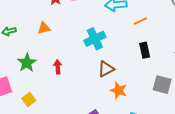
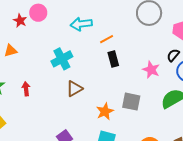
black rectangle: (145, 50) -> (113, 59), moved
orange star: (119, 90) -> (105, 111), moved, turned 30

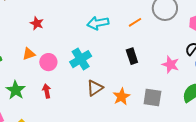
pink circle: (38, 13) -> (48, 62), moved
orange line: (107, 39) -> (135, 22), moved
orange star: (105, 111) -> (121, 97), moved

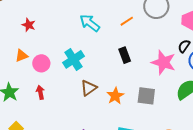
cyan arrow: (98, 23) -> (90, 23), turned 50
pink star: (170, 65) -> (163, 62), size x1.4

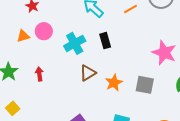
black rectangle: (125, 55) -> (105, 41), moved
pink circle: (41, 63) -> (44, 31), moved

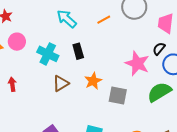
cyan cross: (75, 43) -> (48, 54), turned -35
orange star: (114, 83) -> (93, 81), moved

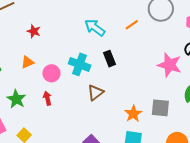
pink circle: (17, 42) -> (51, 73), moved
orange star: (93, 81) -> (133, 114), moved
gray square: (118, 96) -> (160, 108), moved

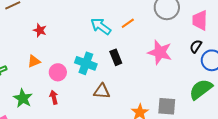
orange line: (132, 25) -> (128, 23), moved
pink star: (170, 65) -> (160, 52), moved
brown triangle: (95, 93) -> (102, 91), turned 42

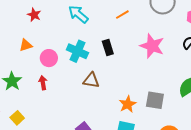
cyan arrow: (101, 26) -> (78, 14), moved

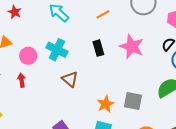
black rectangle: (108, 48) -> (98, 48), moved
brown triangle: (91, 80) -> (70, 79), turned 30

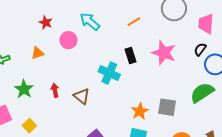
cyan cross: (57, 50) -> (109, 73), moved
pink circle: (28, 56) -> (68, 40), moved
brown triangle: (70, 79) -> (82, 96), moved

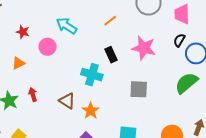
red arrow: (55, 90) -> (33, 94), moved
gray square: (167, 107) -> (139, 89), moved
orange star: (140, 111) -> (91, 111), moved

